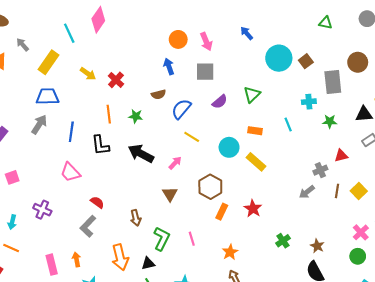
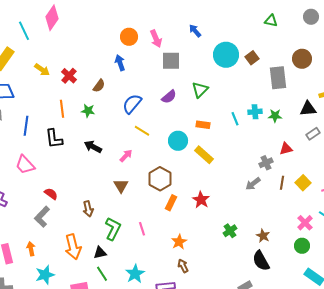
gray square: (205, 72) -> (171, 61), moved
brown semicircle: (158, 94) -> (99, 86), moved, turned -40
cyan cross: (309, 102) -> (255, 112), moved
black arrow: (141, 154) -> (93, 147), size x0.7

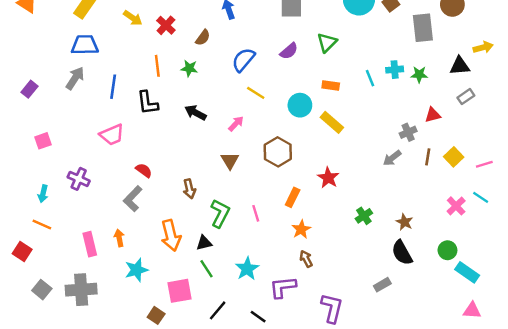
pink trapezoid: (25, 165) -> (112, 135), turned -70
orange rectangle: (171, 203) -> (293, 197), moved
green circle: (302, 246) -> (447, 250), moved

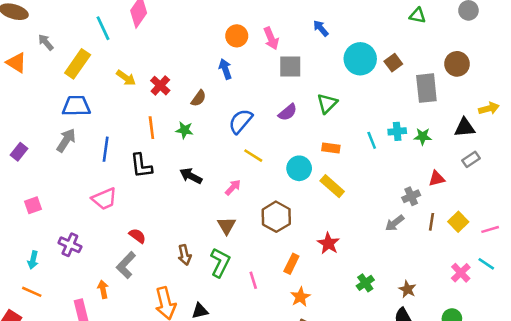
green L-shape: (220, 213) -> (220, 263), moved
orange arrow: (119, 238) -> (103, 289), moved

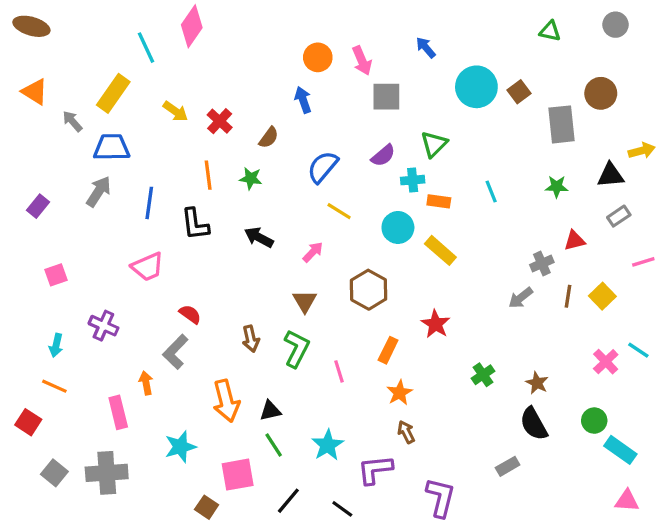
gray arrow: (46, 42) -> (72, 121), moved
cyan cross: (397, 131) -> (413, 180), moved
pink line: (490, 229) -> (643, 262), moved

